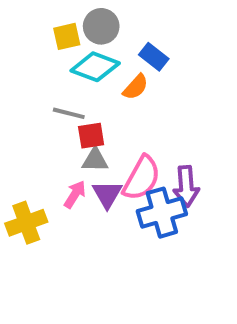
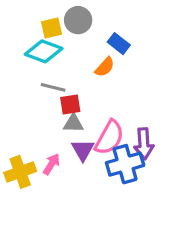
cyan diamond: (95, 67) -> (44, 51), moved
pink arrow: (75, 194) -> (51, 164), moved

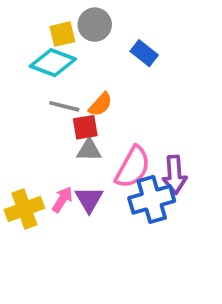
orange semicircle: (105, 67) -> (100, 104), moved
purple triangle: (83, 150) -> (89, 199), moved

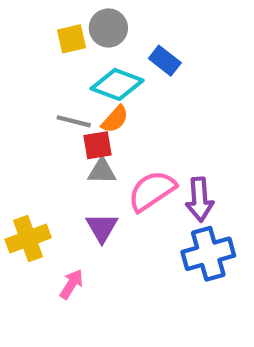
cyan diamond: (53, 63) -> (117, 84), moved
pink semicircle: (133, 167) -> (152, 191), turned -153
pink arrow: (62, 199) -> (71, 284), moved
blue cross: (152, 199) -> (208, 254), moved

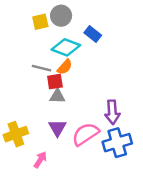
pink semicircle: (152, 191) -> (85, 134), moved

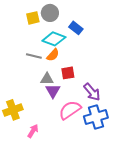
red square: (55, 82) -> (68, 73), moved
purple arrow: (112, 112) -> (92, 92), turned -36
purple triangle: (57, 128) -> (53, 91), moved

